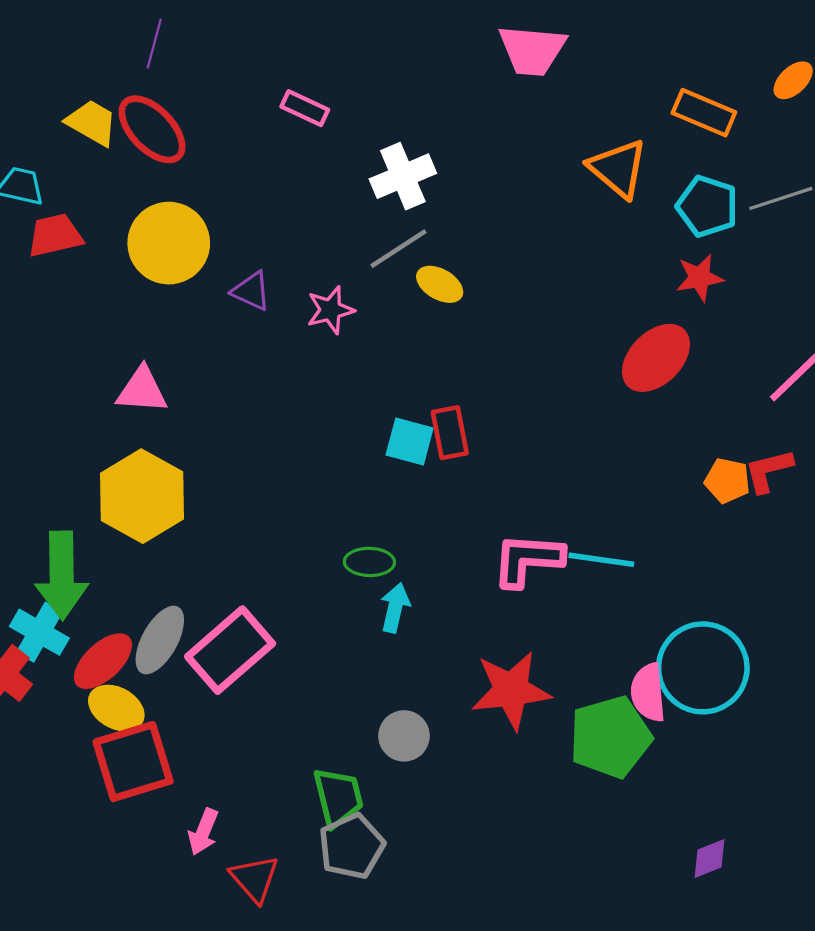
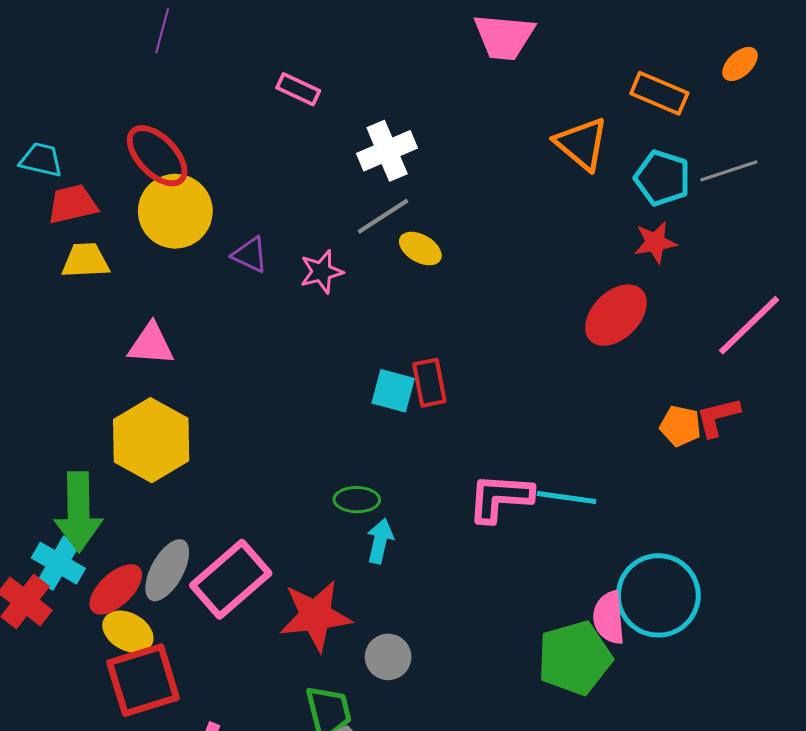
yellow trapezoid: (92, 123) -> (86, 261), moved, turned -33
red ellipse: (152, 129) -> (157, 156), moved
red star: (511, 690) -> (315, 616), moved

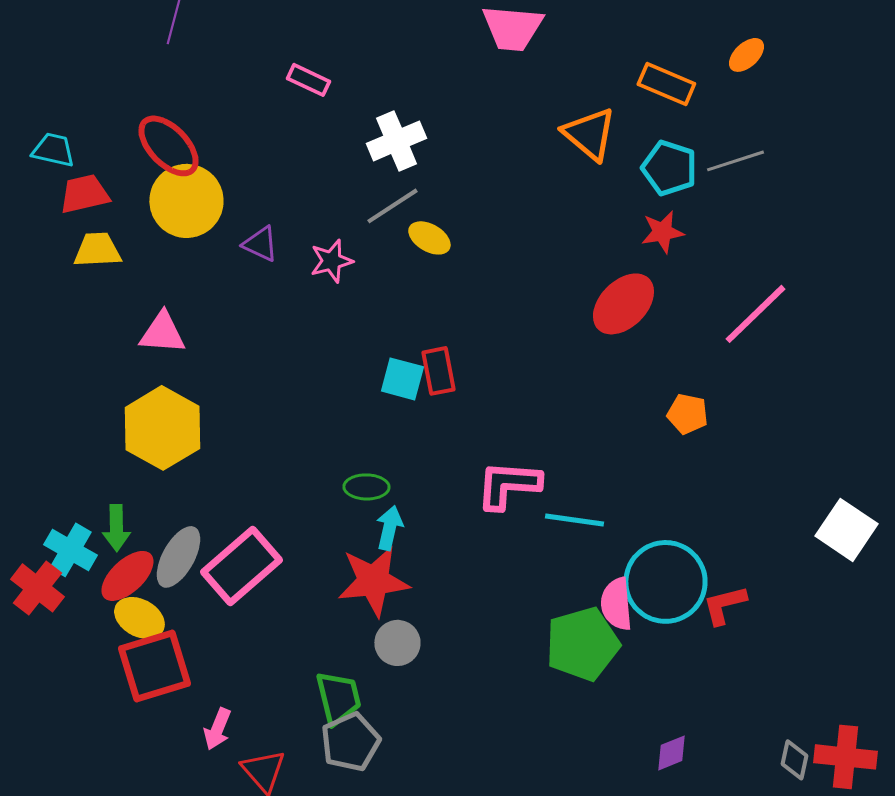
red L-shape: (718, 417) -> (724, 605), moved
cyan line: (567, 498) -> (574, 520), moved
green arrow: (78, 512) -> (116, 528), moved, size x0.6
red star: (315, 616) -> (373, 581), moved

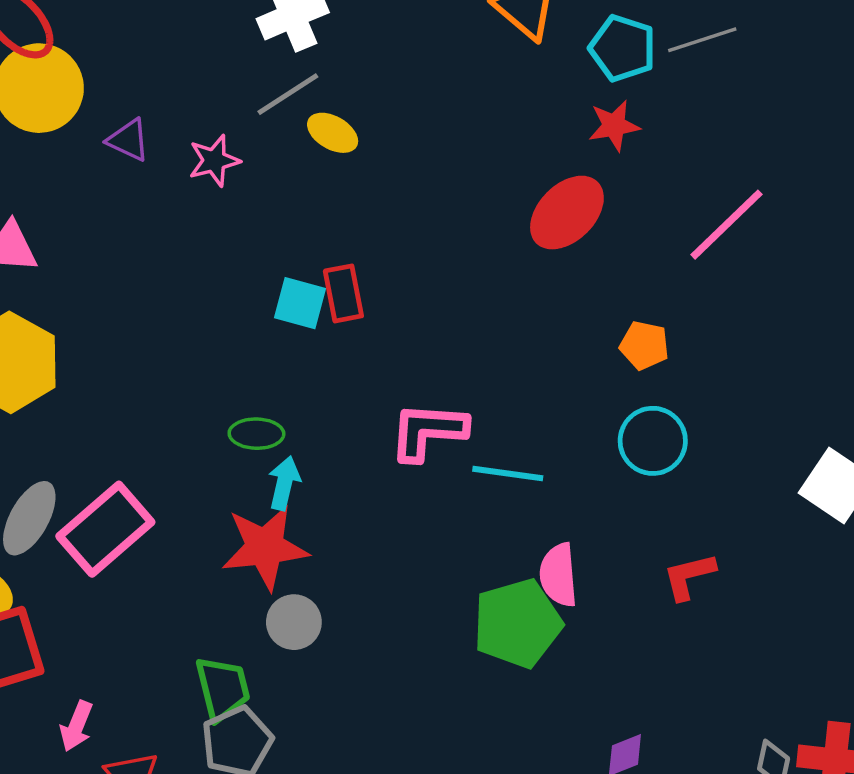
cyan circle: (665, 582) -> (653, 441), moved, size x0.7

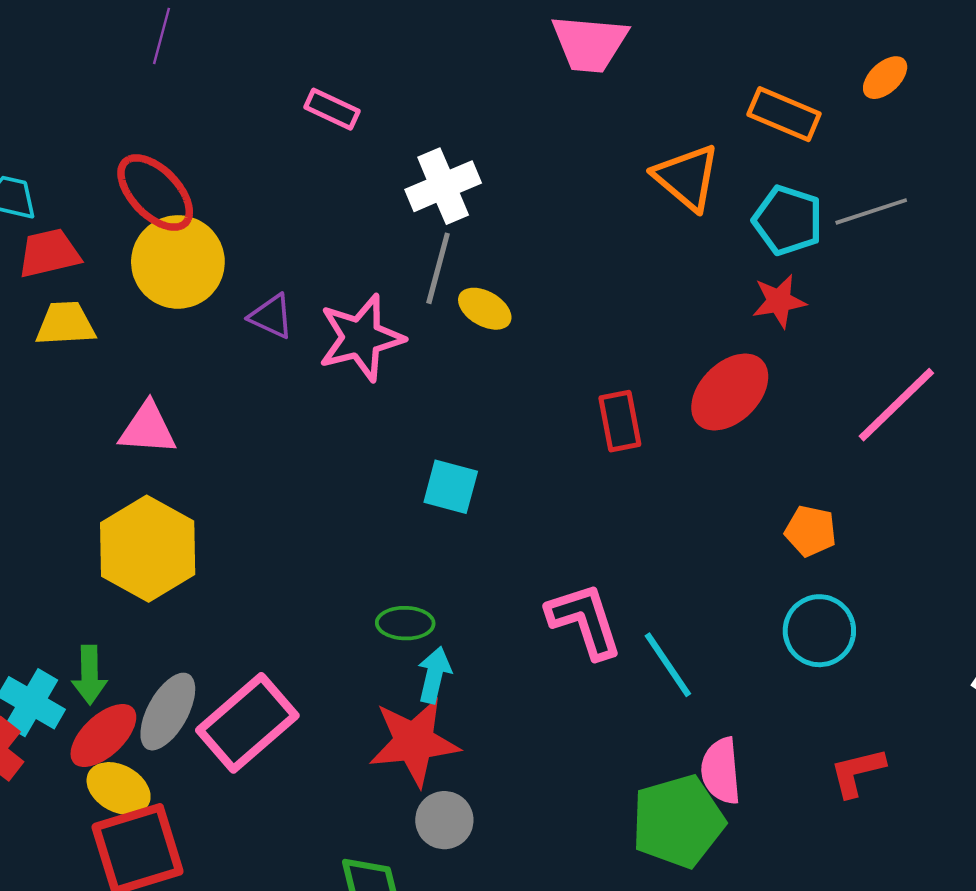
gray line: (288, 94) -> (438, 268), turned -42
pink star: (214, 161) -> (361, 338), size x1.6
red rectangle: (343, 293) -> (620, 421), moved
pink L-shape: (428, 431) -> (585, 621), turned 68
cyan line: (508, 473) -> (668, 665), turned 48

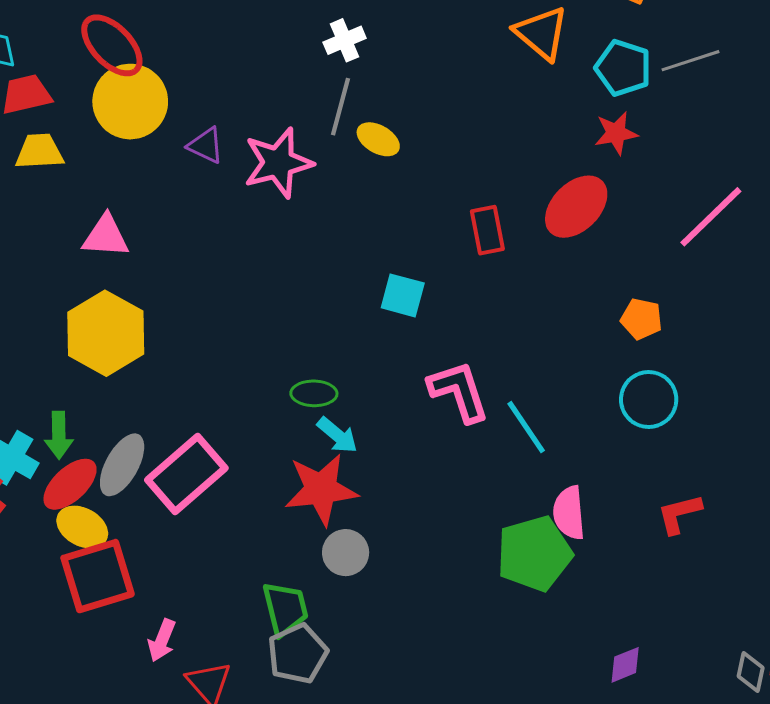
white cross: (443, 186) -> (345, 40), size x0.7
cyan square: (451, 487) -> (403, 295), moved
cyan arrow: (434, 675) -> (337, 435), turned 117

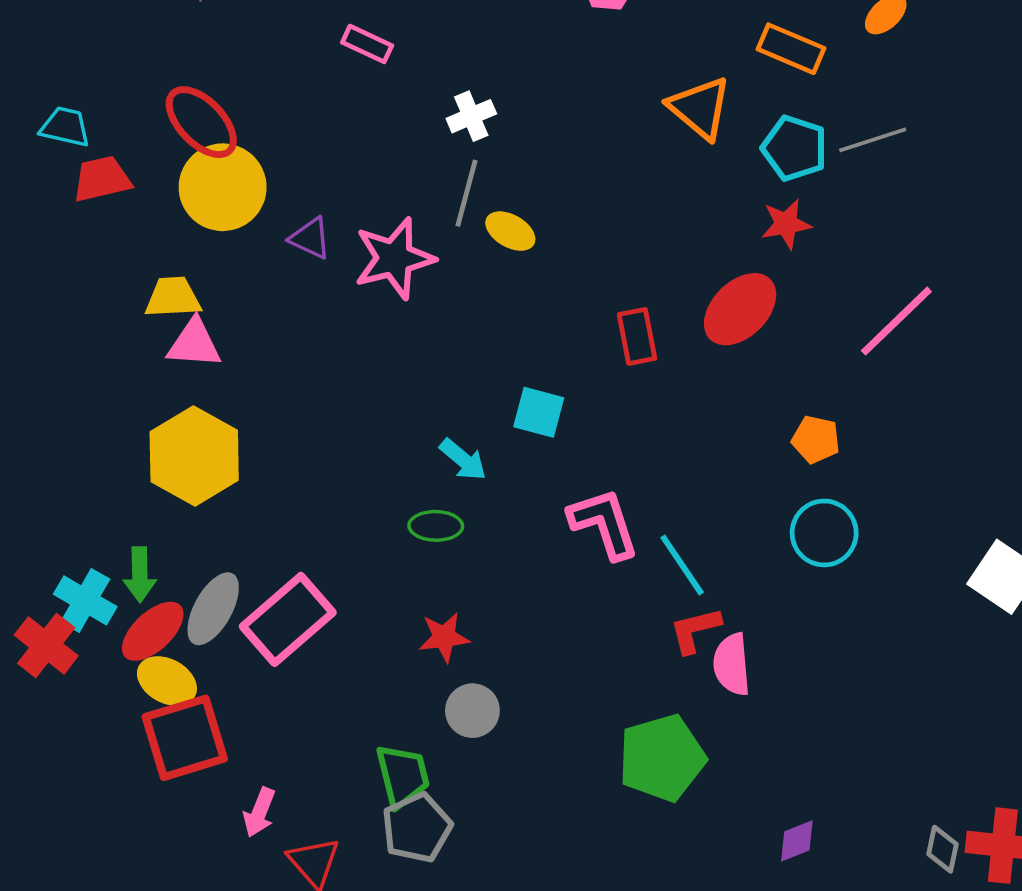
yellow trapezoid: (39, 152) -> (173, 297), moved
cyan arrow: (337, 435) -> (463, 460), moved
red star: (321, 489) -> (444, 637), size x0.6
red L-shape: (679, 514) -> (695, 630), moved
green pentagon: (534, 554) -> (662, 758), moved

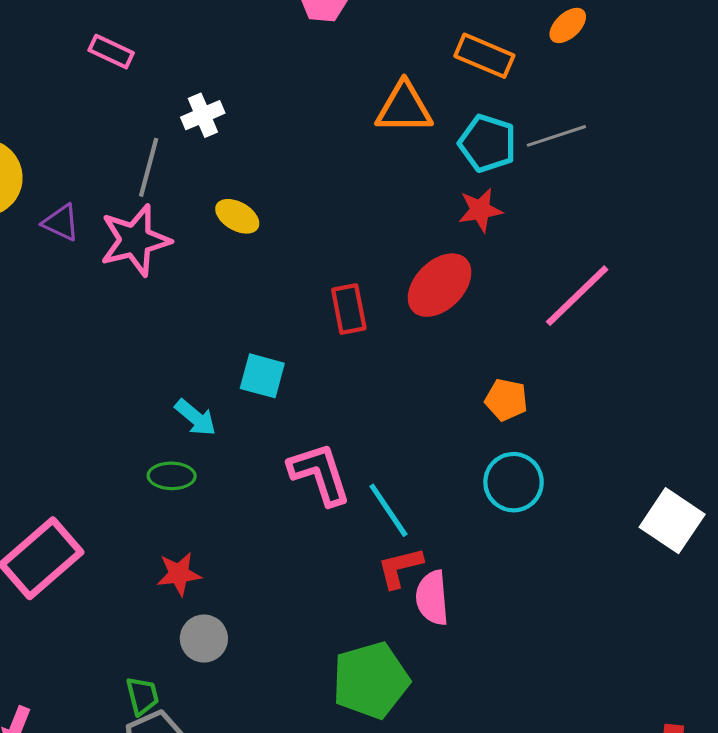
orange triangle: (700, 108) -> (404, 108), turned -40
gray line: (467, 193) -> (149, 167), moved
green trapezoid: (403, 776) -> (142, 696), size x0.7

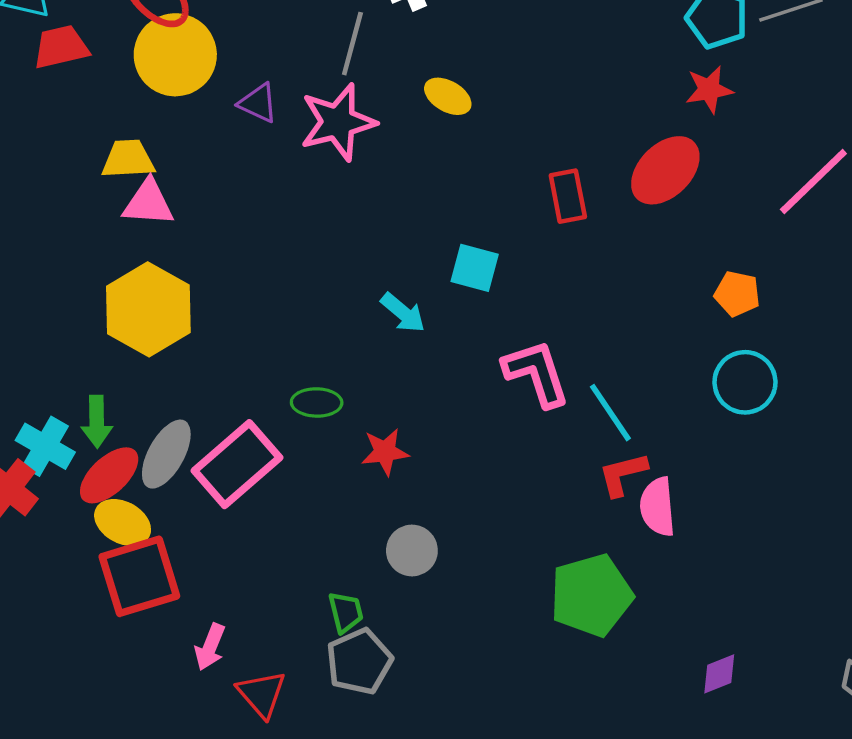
green ellipse: (172, 476) -> (317, 402), moved
red star: (179, 574) -> (385, 452), moved

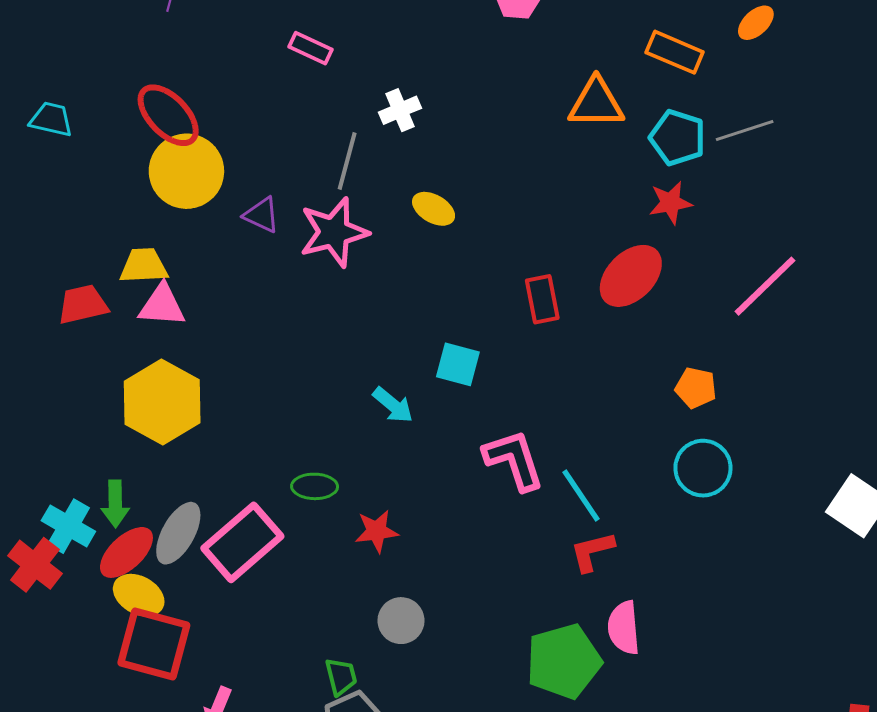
red trapezoid: (61, 47) -> (83, 304), moved
pink semicircle: (658, 507) -> (624, 628), moved
red square: (139, 576) -> (154, 644), turned 32

